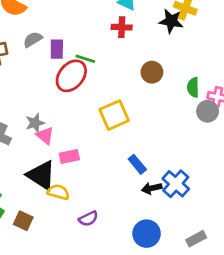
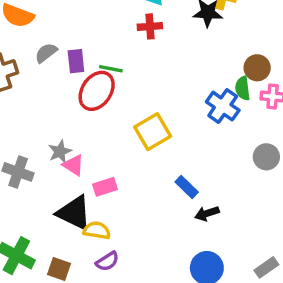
brown circle: (152, 72) -> (257, 68), moved
gray circle: (208, 111) -> (266, 157), moved
blue cross: (176, 184) -> (223, 106), moved
purple semicircle: (88, 219) -> (107, 261), moved

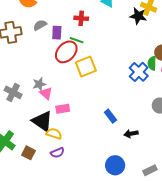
red cross: (150, 26) -> (81, 18), moved
yellow square: (153, 132) -> (86, 66), moved
black arrow: (207, 213) -> (131, 134), moved

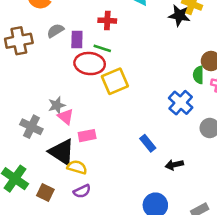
red ellipse: (66, 52) -> (90, 64), turned 55
blue cross: (139, 72) -> (181, 103), moved
gray cross: (13, 92) -> (31, 127), moved

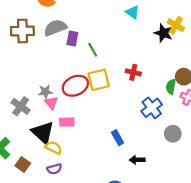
red cross: (107, 21) -> (133, 72), moved
gray semicircle: (55, 31) -> (55, 28), size x1.5
green line: (102, 48) -> (93, 50), turned 32
red ellipse: (90, 64) -> (75, 86), moved, turned -40

